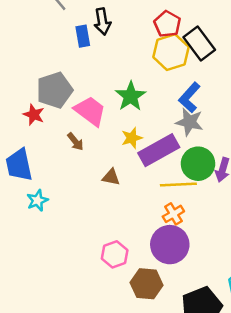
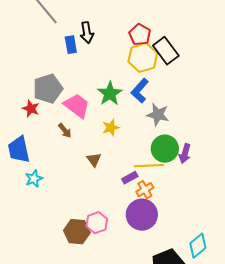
blue L-shape: (189, 97) -> (140, 91), moved
purple rectangle: (159, 150) -> (130, 178), moved, size x0.5
brown triangle: (111, 177) -> (94, 160), turned 42
brown hexagon: (147, 284) -> (77, 232), moved

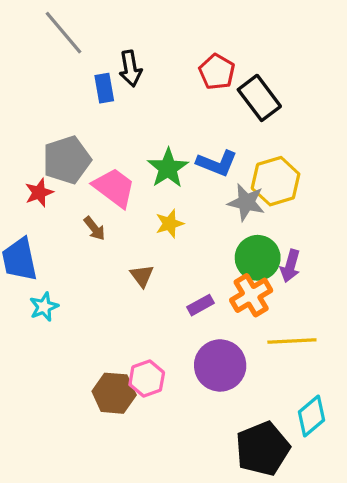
yellow hexagon: (143, 58) -> (276, 181), moved
blue L-shape: (140, 91) -> (217, 163), turned -110
red star: (31, 109) -> (39, 193), turned 30
yellow line: (149, 166) -> (292, 341), moved
orange cross: (145, 190) -> (251, 295), moved, size x1.4

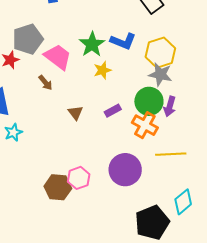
gray star: (246, 202) -> (160, 74), moved
yellow star: (170, 224) -> (102, 70), moved
orange cross: (251, 295) -> (145, 125), turned -30
purple rectangle: (201, 305) -> (113, 111), moved

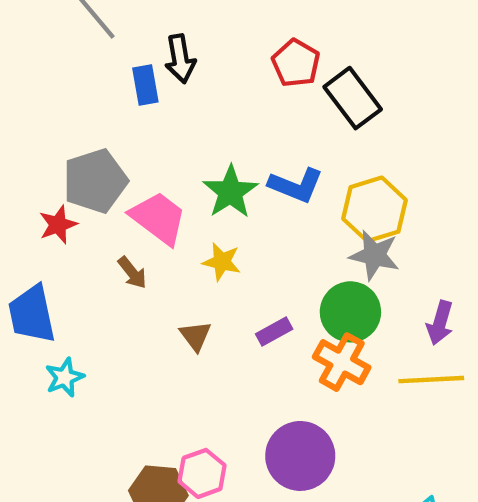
yellow star: (102, 70) -> (222, 262), moved, turned 30
purple arrow: (170, 106) -> (440, 323), moved
yellow line: (171, 154) -> (431, 380), moved

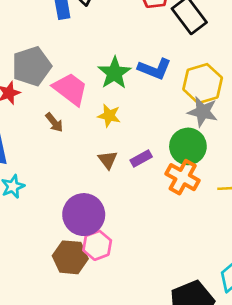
brown triangle: (196, 336) -> (108, 160), moved
purple circle: (300, 456) -> (84, 215), moved

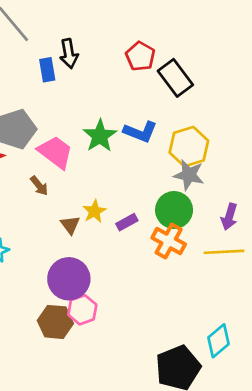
yellow star: (109, 116) -> (94, 211), moved, turned 30
brown triangle: (108, 160) -> (70, 225), moved

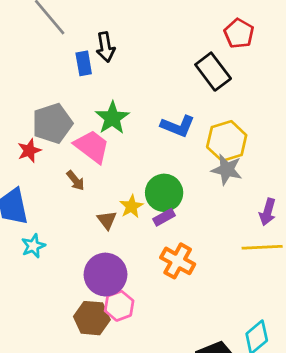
red pentagon: (140, 56) -> (239, 33), moved
green star: (100, 136) -> (112, 118), moved
green circle: (174, 210) -> (164, 193), moved
orange cross: (169, 241) -> (178, 261), moved

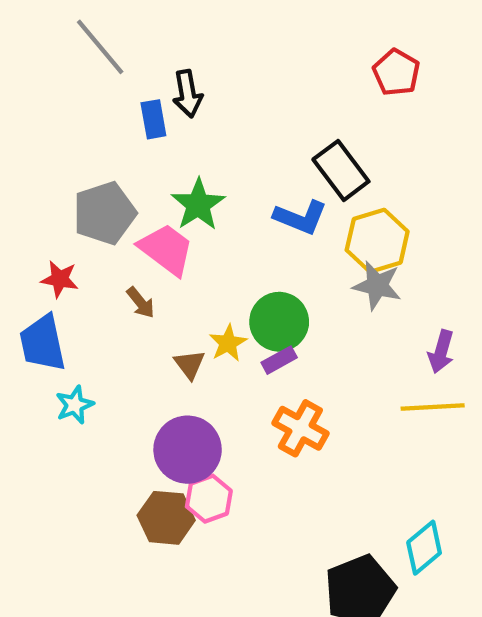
black rectangle: (213, 72) -> (341, 170), moved
red star: (29, 151) -> (60, 279), moved, turned 30

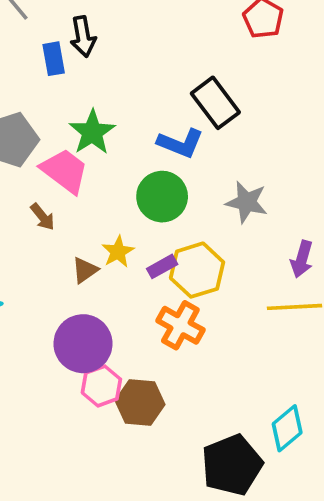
yellow hexagon: (377, 241) -> (197, 270), moved
green circle: (279, 322) -> (162, 197), moved
brown triangle: (190, 364) -> (85, 270), turned 32
brown hexagon: (166, 518) -> (140, 403), moved

